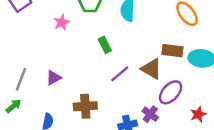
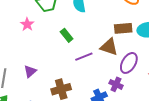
purple line: (120, 74) -> (84, 57), turned 30

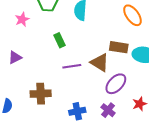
purple triangle: (30, 71) -> (15, 57), moved
purple cross: (116, 84) -> (108, 110), moved

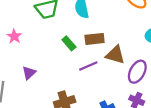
pink star: (22, 19) -> (14, 36), moved
brown rectangle: (119, 47) -> (95, 39), moved

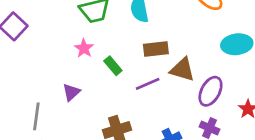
pink star: (14, 36) -> (84, 48), moved
green rectangle: (69, 43) -> (113, 66), moved

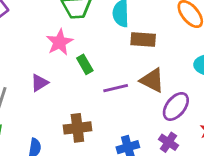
pink star: (84, 48) -> (60, 42), size x1.4
brown rectangle: (156, 49) -> (143, 39), moved

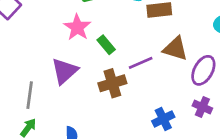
purple triangle: (39, 83) -> (65, 71), size x1.5
brown cross: (77, 128) -> (112, 83), moved

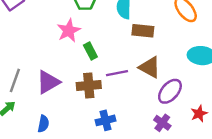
purple triangle: (65, 71) -> (48, 82), moved
blue cross: (163, 119) -> (106, 120), moved

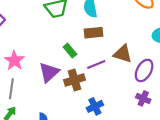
pink star: (69, 31) -> (14, 60), moved
brown rectangle: (143, 31) -> (93, 33), moved
purple triangle: (48, 82) -> (49, 72), moved

